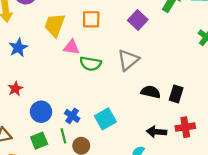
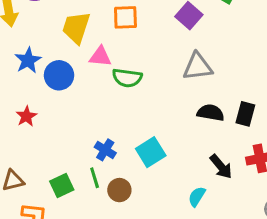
gray triangle: (128, 60) -> (198, 67), moved, turned 35
blue circle: (41, 112) -> (59, 75), moved
black arrow: (156, 132) -> (221, 167), turned -132

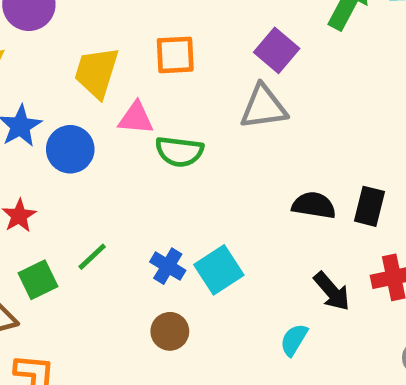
gray triangle: (198, 67) -> (263, 107), moved
blue cross: (105, 150) -> (168, 266), moved
green line: (95, 178) -> (92, 257), moved, turned 65
green square: (62, 185) -> (38, 280), moved

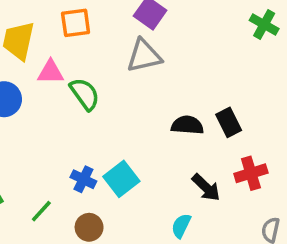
green semicircle: (179, 151) -> (85, 94), turned -128
black rectangle: (370, 206) -> (229, 122), turned -36
green line: (92, 257) -> (41, 211), moved

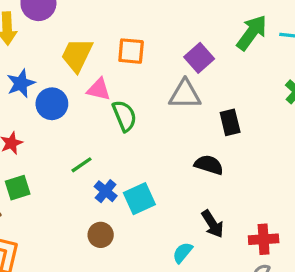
black rectangle: (229, 122) -> (230, 122), moved
red cross: (251, 173) -> (264, 239), moved
green line: (41, 211) -> (82, 165), moved

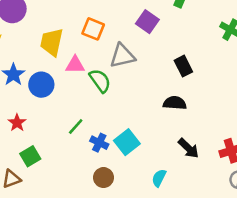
orange square: (131, 51) -> (93, 29), turned 30
gray triangle: (185, 94) -> (122, 56), moved
cyan semicircle: (183, 253) -> (159, 178), moved

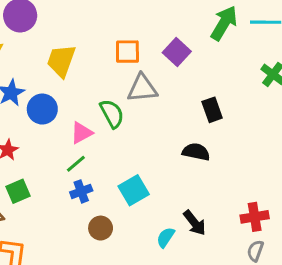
orange square: (93, 29) -> (127, 52), moved, turned -30
pink triangle: (75, 65) -> (81, 133), moved, turned -36
blue cross: (99, 143) -> (81, 191), moved, turned 36
black arrow: (188, 148) -> (195, 223), moved

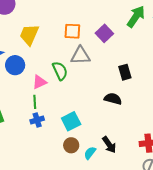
green line: (76, 164) -> (35, 102), turned -56
brown circle: (101, 228) -> (71, 145), moved

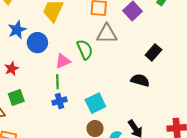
black rectangle: (125, 72) -> (153, 52), turned 56

